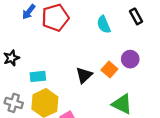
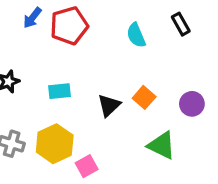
purple circle: (130, 59) -> (192, 104), moved
cyan rectangle: (38, 76) -> (60, 91), moved

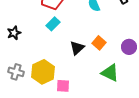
cyan rectangle: (60, 91) -> (53, 24), moved, turned -40
pink square: (87, 166) -> (63, 86), turned 32

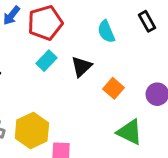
black triangle: (77, 48) -> (81, 66), moved

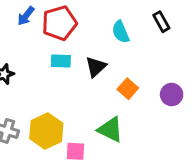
cyan rectangle: (46, 61) -> (61, 61), turned 48
green triangle: (130, 132) -> (110, 129), moved

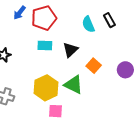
black rectangle: (161, 22) -> (109, 20), moved
green triangle: (110, 129) -> (74, 85), moved
yellow hexagon: (46, 131) -> (46, 88), moved

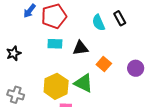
black triangle: (70, 50) -> (80, 48), turned 35

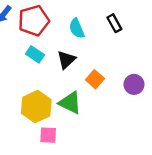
cyan semicircle: (98, 23) -> (77, 28), moved
cyan rectangle: (55, 44) -> (35, 54), turned 32
black triangle: (80, 48) -> (66, 60), turned -35

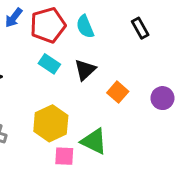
cyan semicircle: (77, 28) -> (85, 27), moved
green triangle: (70, 103) -> (94, 141), moved

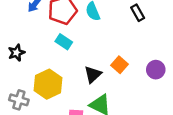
black triangle: (85, 70) -> (93, 74), moved
yellow hexagon: (51, 123) -> (48, 84), moved

